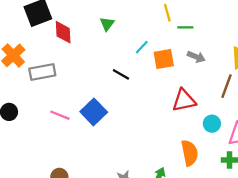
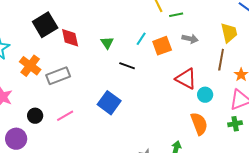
green triangle: (107, 24) -> (107, 43), moved
red triangle: (184, 100) -> (186, 79), turned 50
pink line: (60, 115) -> (65, 116), moved, turned -42
cyan circle: (212, 124) -> (205, 95), moved

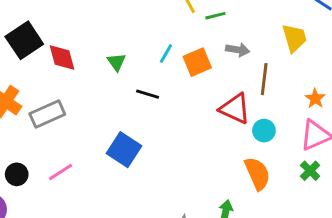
brown line: (221, 60) -> (264, 79), moved
green cross: (235, 124) -> (310, 171), turned -32

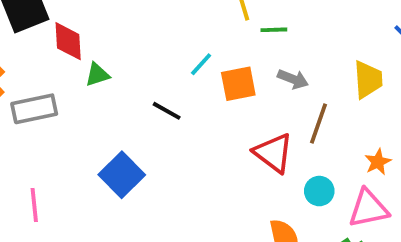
green triangle: (116, 62) -> (97, 75), moved, turned 36
cyan circle: (264, 131) -> (319, 191), moved
pink line: (61, 172) -> (34, 205), moved, turned -75

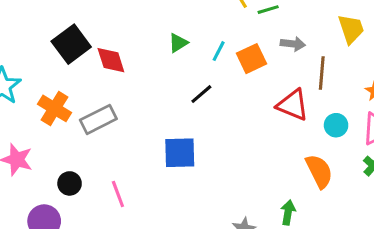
green triangle: (97, 75) -> (178, 43), moved
black line: (167, 111) -> (201, 94), turned -55
blue square: (122, 175) -> (180, 153), turned -32

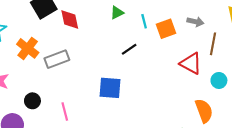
cyan line: (219, 51) -> (144, 21), turned -48

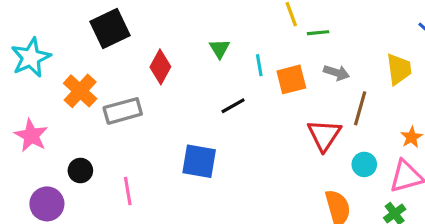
green triangle: (117, 13) -> (219, 49), turned -40
red diamond: (70, 20) -> (160, 67), moved, turned 35
red triangle: (191, 63) -> (324, 135), turned 30

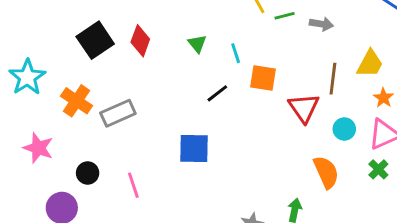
red diamond: (160, 67) -> (140, 41), moved
yellow trapezoid: (399, 69) -> (370, 64), moved, turned 44
gray arrow: (337, 73) -> (321, 24), moved
orange square: (291, 79) -> (263, 78), moved, turned 32

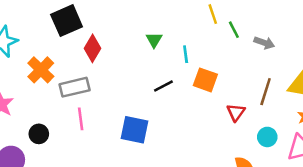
green line: (285, 16) -> (234, 30), turned 66
red diamond: (140, 41) -> (93, 48), moved
red triangle: (304, 108) -> (236, 112), size x0.7
pink line: (133, 185) -> (81, 119), moved

